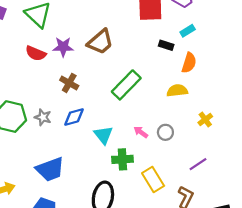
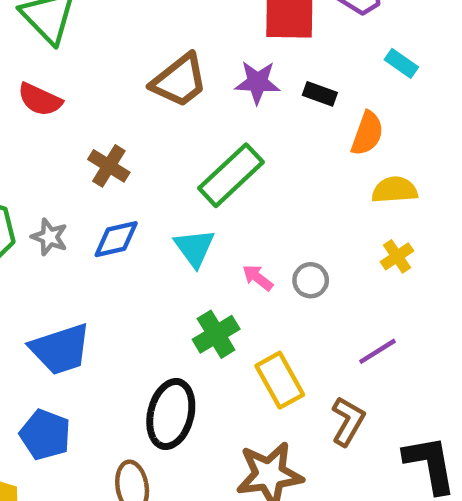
cyan rectangle: (188, 31) -> (401, 63), moved, turned 64
purple star: (63, 47) -> (257, 82), moved
yellow semicircle: (177, 91) -> (395, 190), moved
cyan triangle: (103, 135) -> (195, 248), moved
green cross: (122, 159) -> (216, 334), turned -30

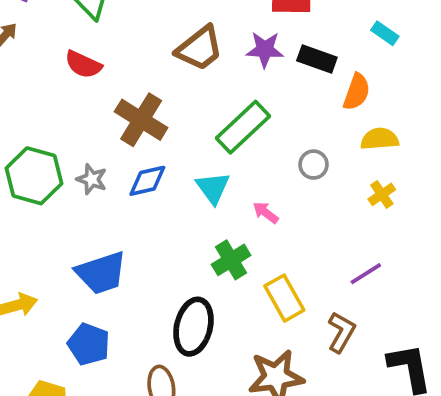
black rectangle: (320, 94) -> (317, 59), size x1.4
brown cross: (109, 166) -> (141, 120), size x1.5
gray circle: (311, 280) -> (314, 165), moved

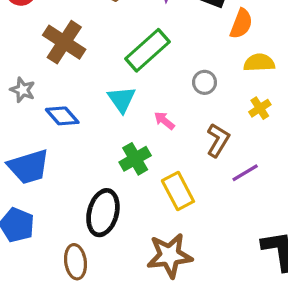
blue diamond: (147, 181) -> (62, 116), moved, turned 60
brown L-shape: (341, 332) -> (218, 140), moved

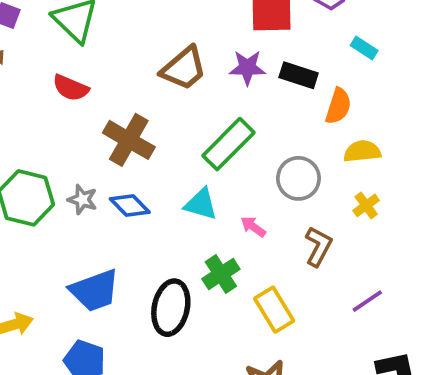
gray circle: (205, 82) -> (298, 178), size x1.5
cyan triangle: (122, 99) -> (201, 204), turned -36
blue diamond: (62, 116) -> (130, 206), moved
purple line: (245, 173) -> (367, 301), moved
black ellipse: (103, 213) -> (171, 308), moved

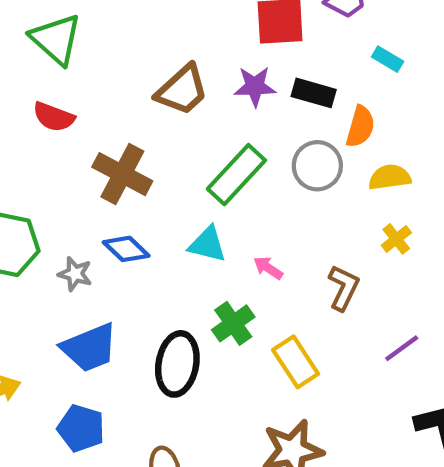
gray circle: (298, 178) -> (317, 166), moved
gray star: (82, 200) -> (75, 274), moved

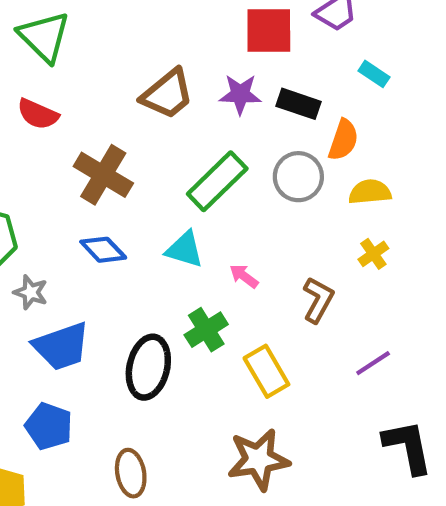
gray star: (75, 274) -> (31, 292), moved

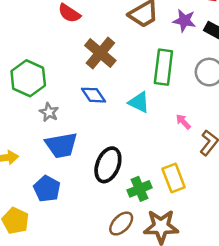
green rectangle: (217, 181) -> (163, 67), turned -48
pink arrow: (244, 276) -> (183, 122), moved
green cross: (206, 330) -> (139, 189), moved
brown ellipse: (131, 473) -> (121, 224), moved, turned 45

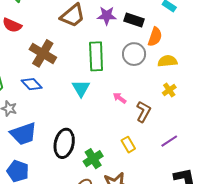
blue diamond: (93, 95) -> (32, 84), moved
cyan triangle: (139, 102) -> (81, 88), turned 42
yellow rectangle: (174, 178) -> (128, 145), moved, size x0.7

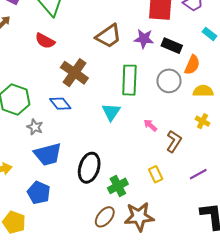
yellow cross: (169, 90) -> (202, 121), turned -32

